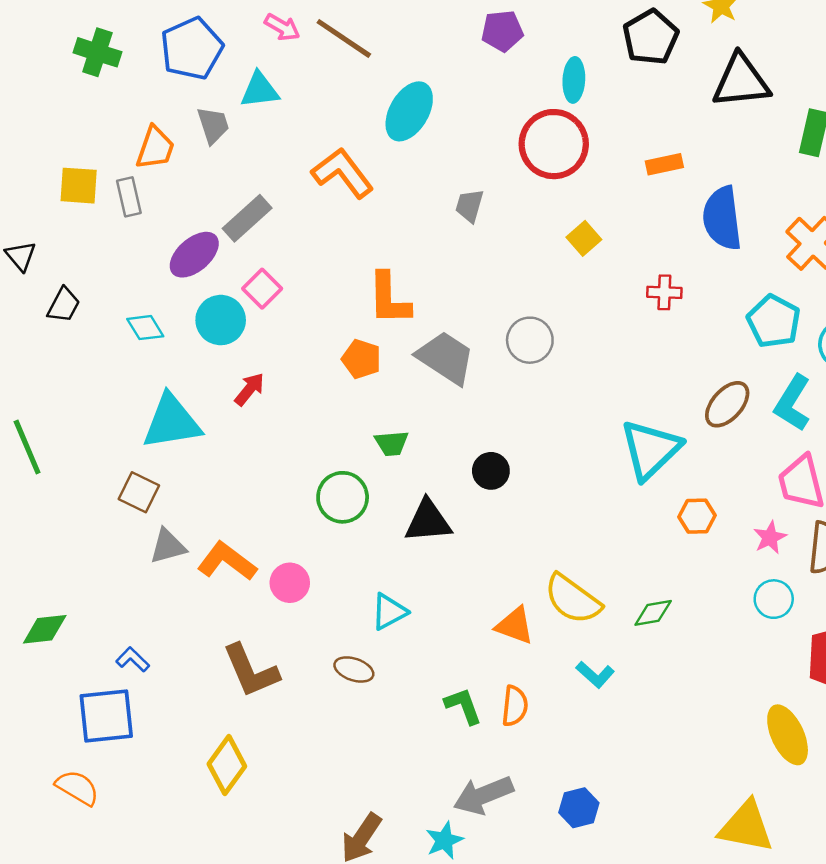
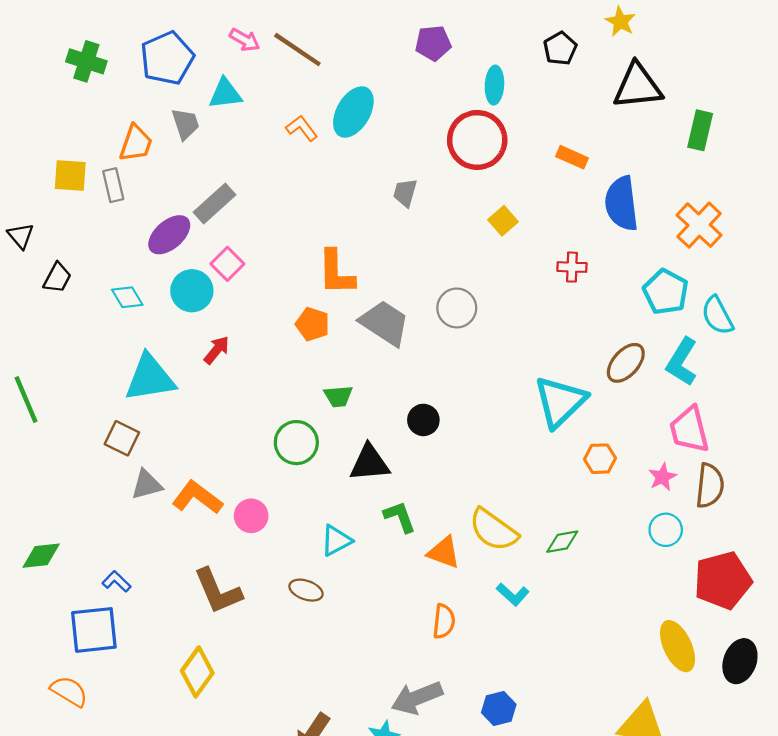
black pentagon: (651, 37) -> (560, 48), size x0.7
orange rectangle: (664, 164) -> (572, 157), turned 36
orange L-shape: (343, 173) -> (302, 128), moved, size x0.6
green L-shape: (463, 706) -> (400, 517), moved

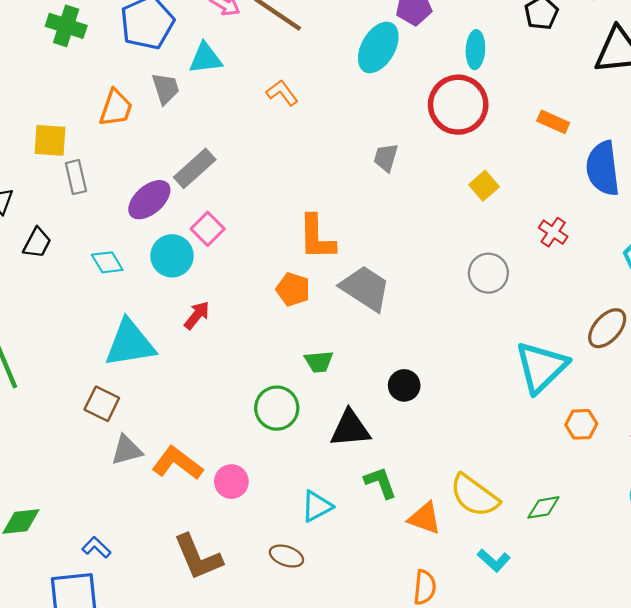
cyan ellipse: (353, 112) -> (378, 47), moved
gray rectangle: (113, 185) -> (76, 177), moved
red cross: (572, 267) -> (553, 232), turned 32
gray circle: (457, 308) -> (488, 273), moved

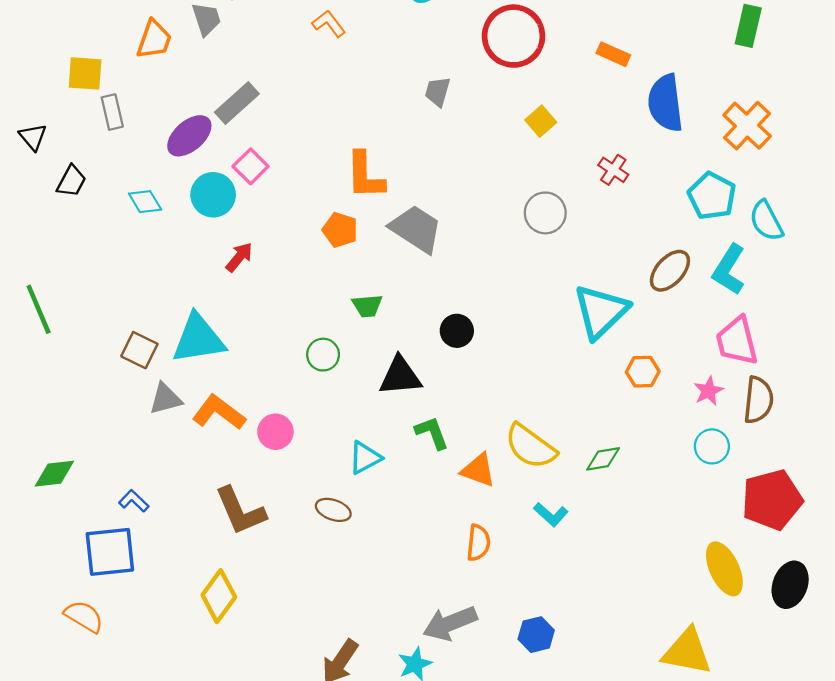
cyan triangle: (130, 343) -> (198, 339), moved
green circle: (277, 408) -> (323, 355), size x0.7

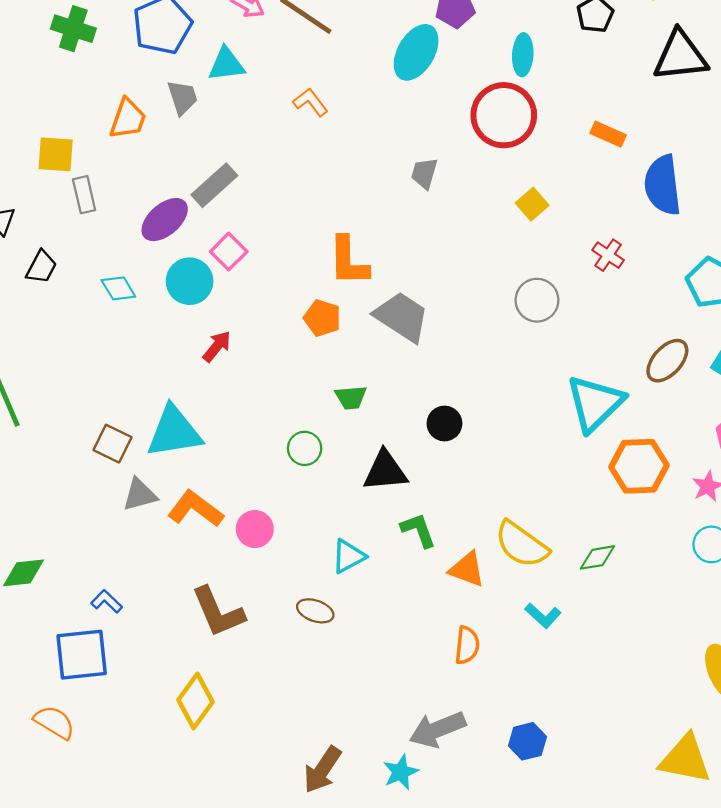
orange hexagon: (643, 372) -> (639, 466), size x1.6

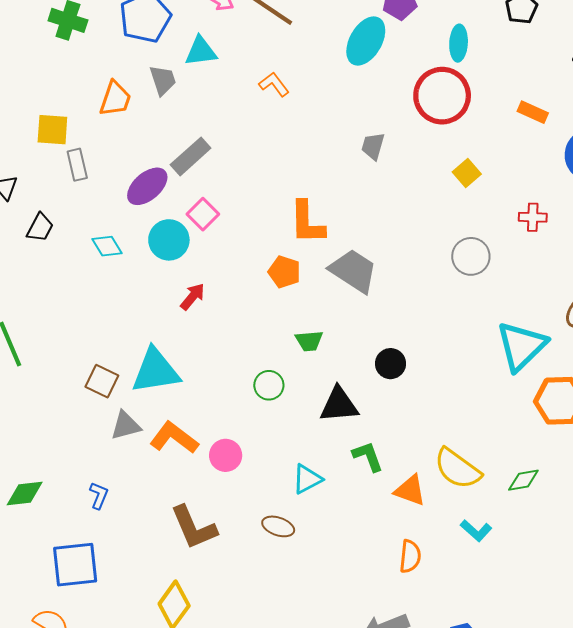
red cross: (608, 255) -> (533, 217), turned -32
blue L-shape: (107, 601) -> (99, 496), moved, turned 68

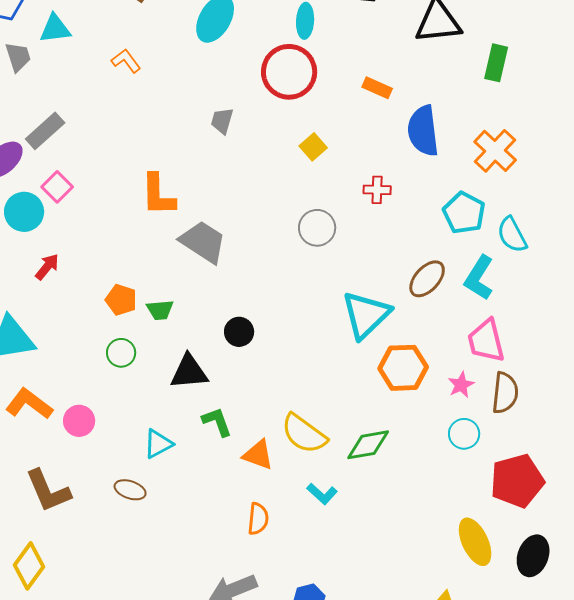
orange pentagon: (284, 272) -> (121, 300), moved
green diamond: (523, 480) -> (368, 445), size x1.4

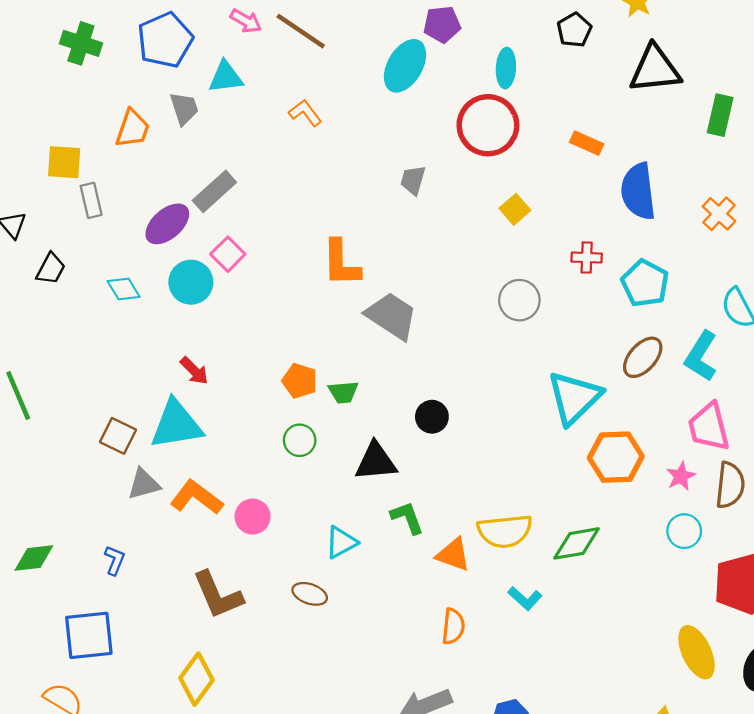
orange cross: (495, 151) -> (719, 214), size x0.7
cyan pentagon: (464, 213) -> (645, 283), moved
red arrow: (47, 267) -> (194, 371), moved, turned 96
yellow semicircle: (304, 434) -> (505, 531), turned -42

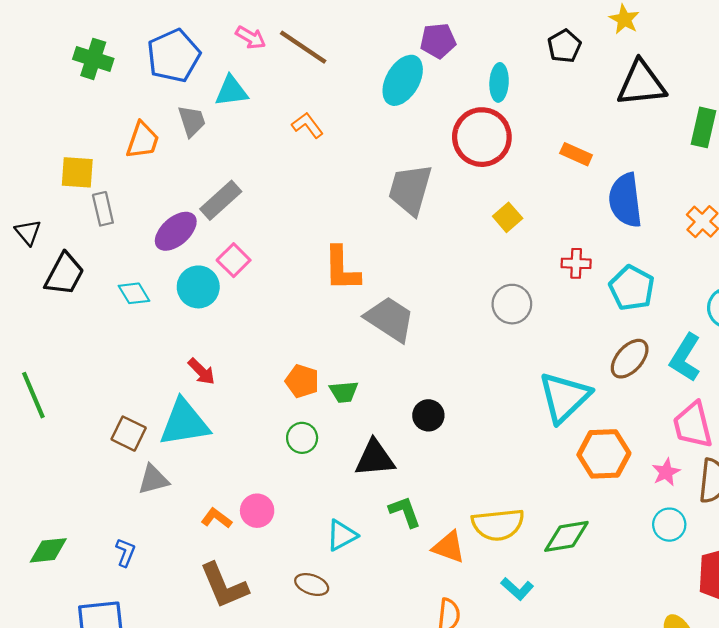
gray trapezoid: (413, 180) -> (410, 190), size x1.8
black trapezoid: (51, 269) -> (64, 274), size x1.4
orange L-shape: (196, 497) -> (216, 518), moved, size x0.6

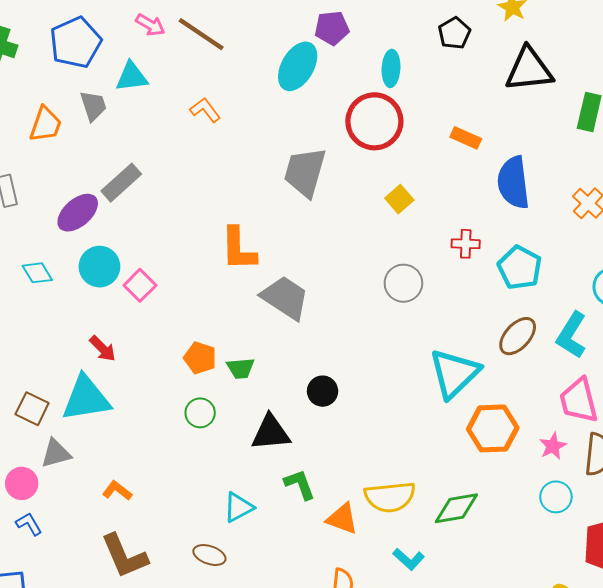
pink square: (234, 260) -> (140, 285), moved
pink circle: (257, 511) -> (22, 483), moved
blue L-shape: (125, 552) -> (29, 524), turned -52

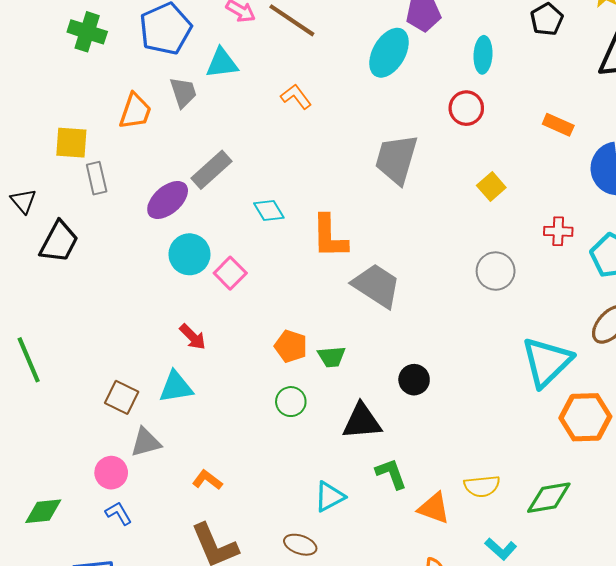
red circle: (374, 121) -> (466, 108), size x0.6
cyan diamond: (37, 273) -> (269, 210), moved
cyan triangle: (86, 398) -> (176, 387), size x0.7
yellow semicircle: (390, 497) -> (482, 486), size x0.7

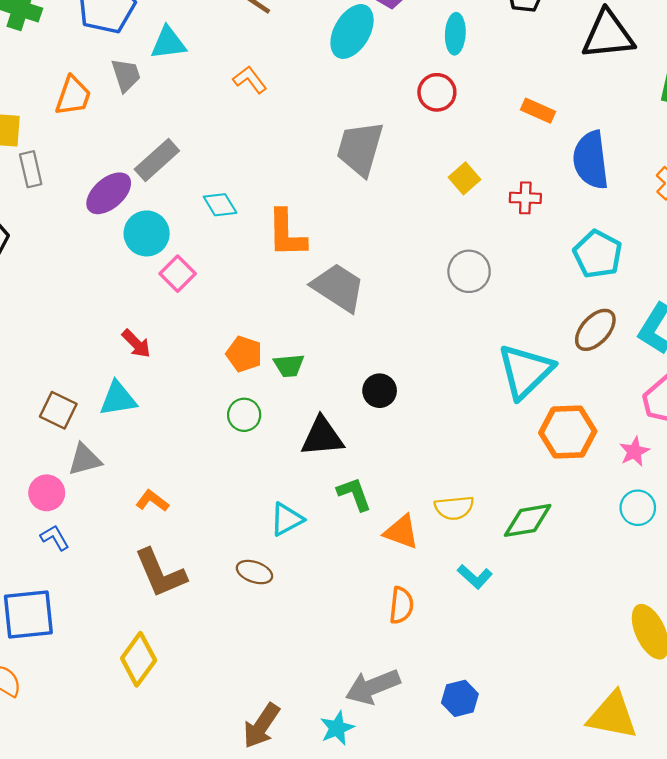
red cross: (558, 231) -> (525, 198), moved
cyan circle: (190, 254) -> (147, 233), moved

